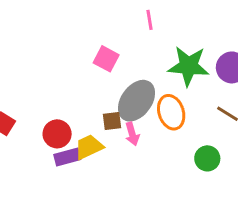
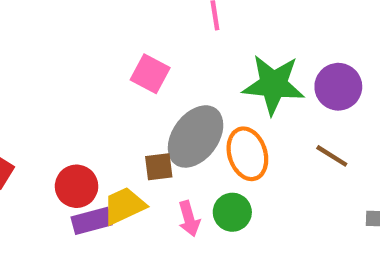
pink arrow: (132, 134) -> (189, 219), moved
green circle: (207, 158) -> (232, 212), moved

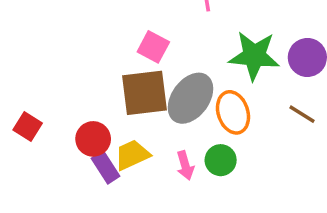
brown square: (159, 167) -> (144, 93), moved, size x2.0
purple rectangle: (92, 221) -> (106, 167), turned 72

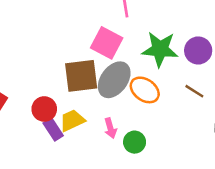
pink square: (153, 47) -> (107, 43), moved, size x1.4
orange ellipse: (233, 112) -> (145, 90), turned -36
green circle: (221, 160) -> (135, 142), moved

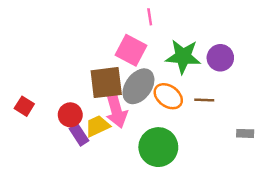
brown line: (194, 91) -> (204, 100), moved, turned -30
pink arrow: (110, 128) -> (116, 110), moved, size x1.8
green circle: (135, 142) -> (158, 147), size x1.8

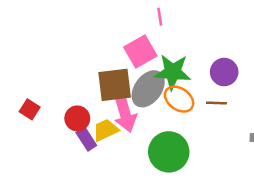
pink square: (131, 50) -> (140, 51), turned 32
green star: (183, 57) -> (173, 72), moved
purple circle: (220, 58) -> (224, 72), moved

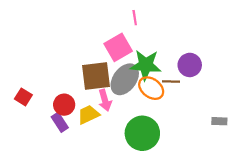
brown line: (216, 103) -> (171, 82), moved
pink arrow: (125, 113) -> (105, 100), size x0.7
purple rectangle: (86, 139) -> (60, 122), moved

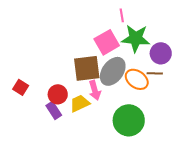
green star: (146, 65) -> (136, 38), moved
purple circle: (190, 65) -> (161, 53), moved

